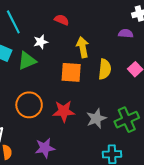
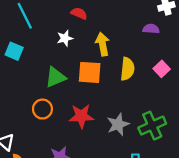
white star: (41, 42) -> (65, 38), moved
green triangle: (27, 61) -> (55, 77), moved
orange circle: (29, 105) -> (42, 109), size x0.7

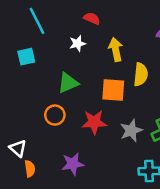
cyan square: (14, 51) -> (26, 57), turned -36
orange square: (90, 72) -> (113, 90), moved

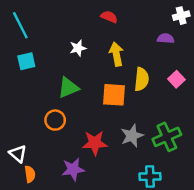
red semicircle: (92, 18) -> (109, 17), moved
cyan line: (37, 21) -> (20, 25), moved
red star: (94, 122) -> (95, 143), moved

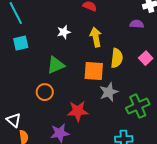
gray star: (132, 136) -> (109, 92), moved

